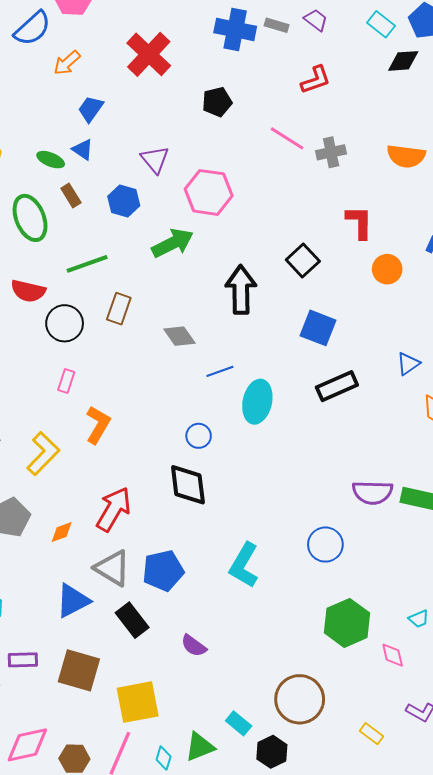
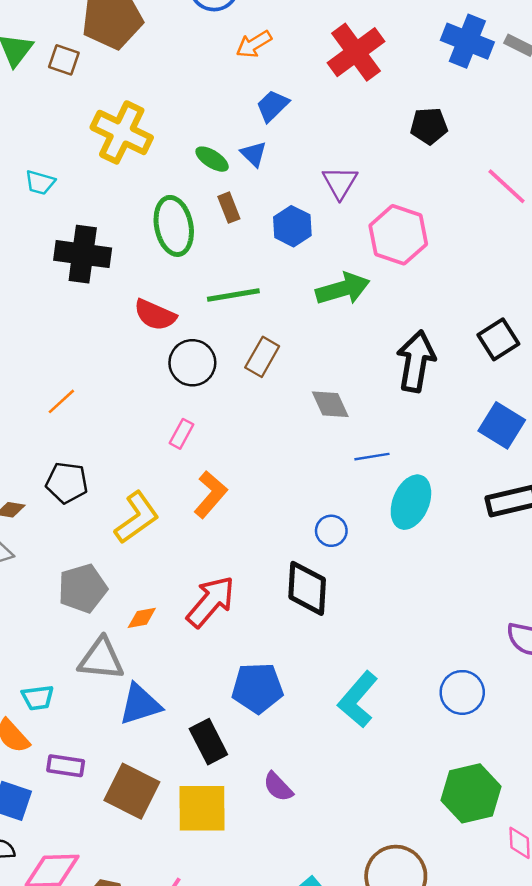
gray triangle: (112, 568) -> (101, 659), moved, turned -36
yellow square: (138, 702) -> (202, 808), moved

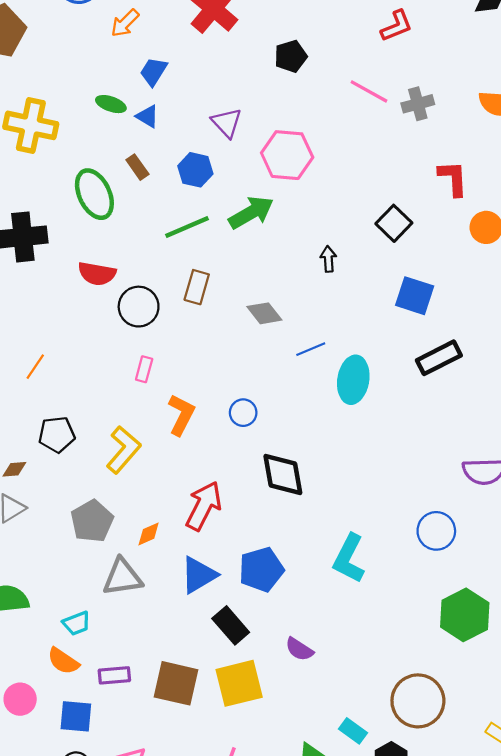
green ellipse: (212, 159) -> (111, 104), moved
green line: (233, 295) -> (187, 227), moved
black arrow: (416, 361) -> (328, 259), size x0.5
blue circle: (331, 531) -> (243, 413), moved
blue triangle: (140, 704) -> (199, 575), moved

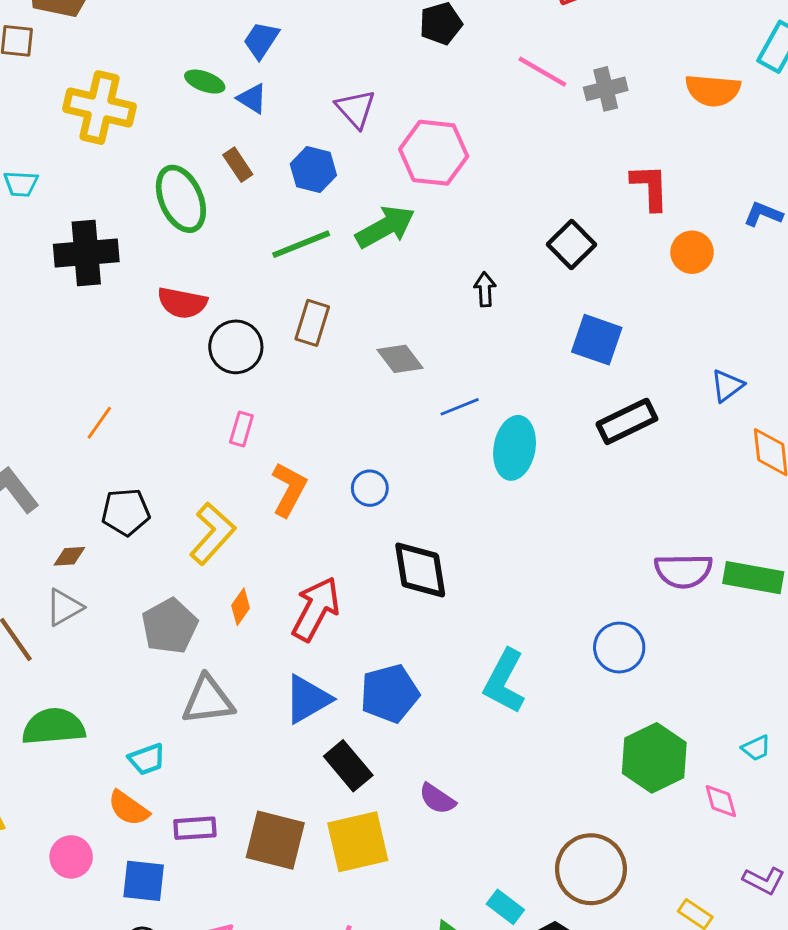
orange diamond: (149, 534) -> (241, 607), moved, turned -32

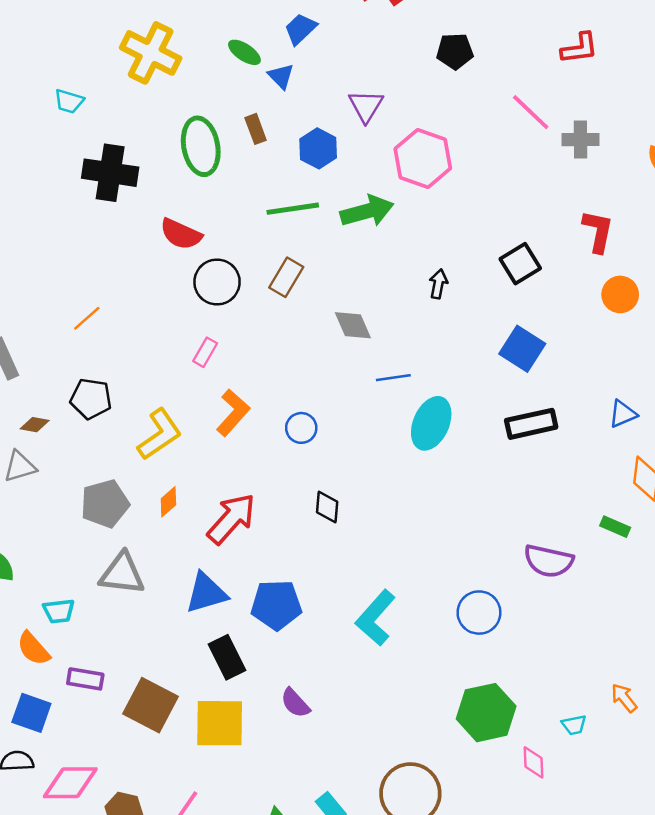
black diamond: (420, 570) -> (327, 507), size x0.6
green rectangle: (753, 578) -> (615, 527), moved, size x0.6

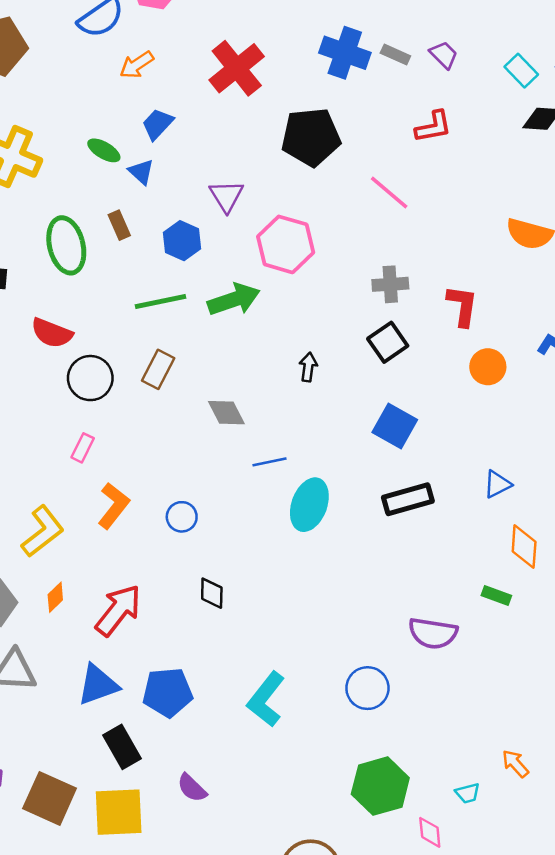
black pentagon: (455, 51) -> (311, 137), size x1.6
gray cross: (581, 140) -> (390, 284), moved

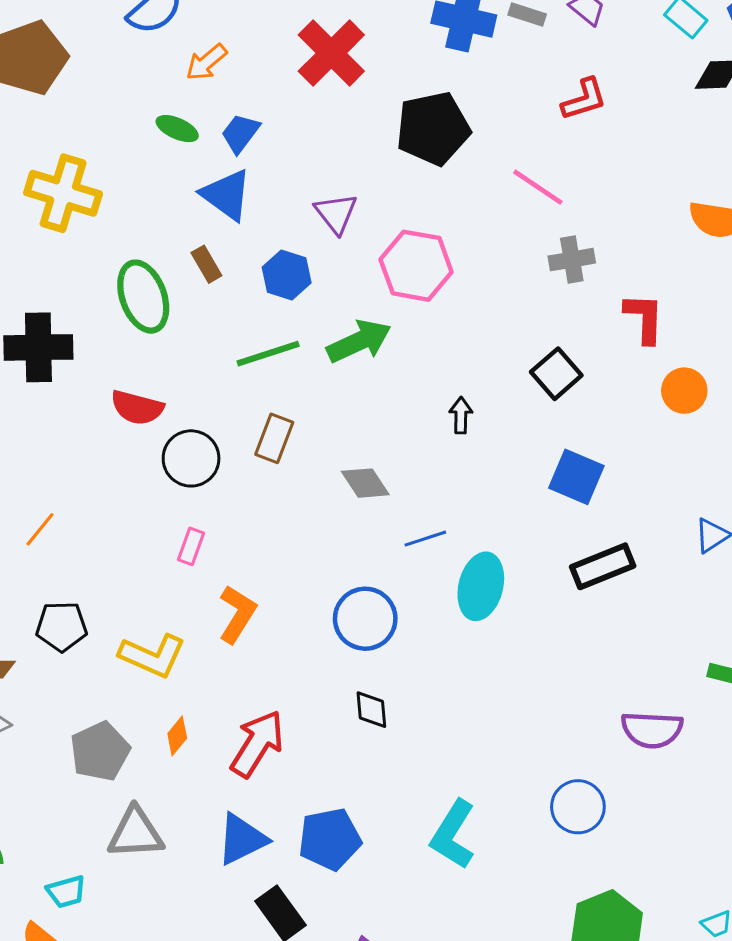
green ellipse: (104, 150) -> (177, 129), moved
blue triangle: (141, 172) -> (226, 195), size x1.6
gray cross: (390, 284) -> (572, 260), moved
blue circle: (182, 517) -> (365, 619), moved, size x1.6
yellow L-shape: (43, 531) -> (152, 656), turned 68

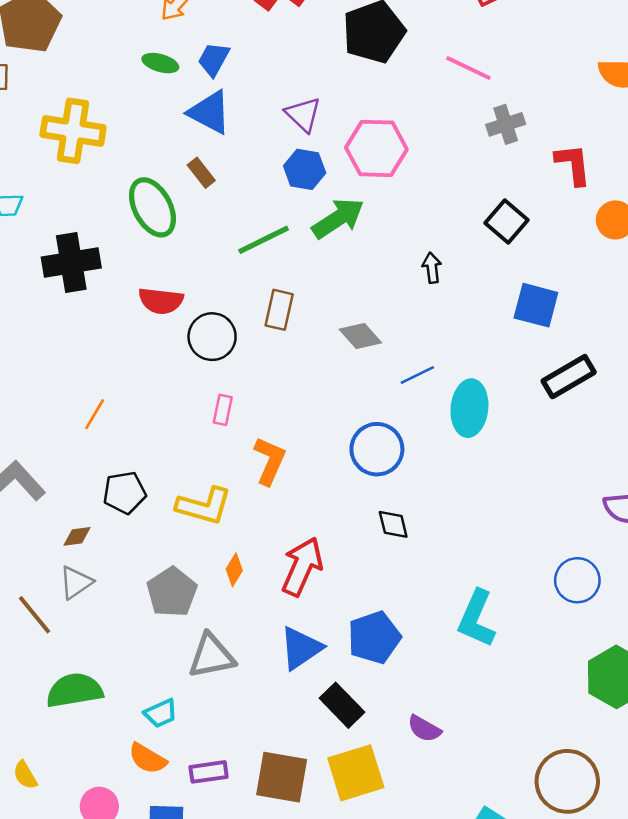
blue hexagon: (287, 275) -> (305, 169), moved

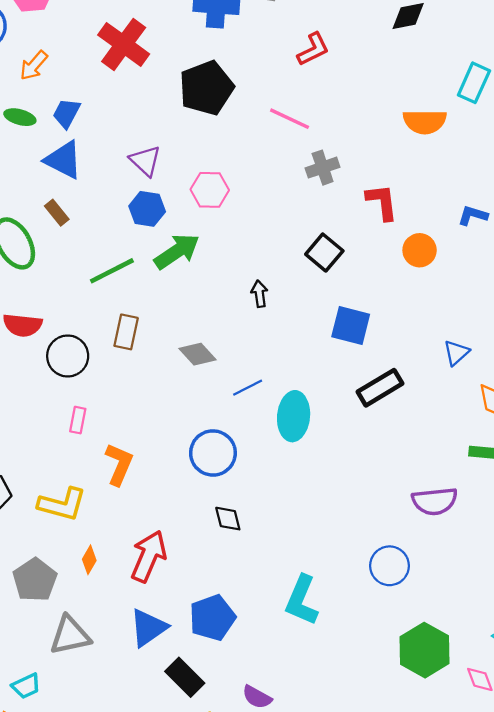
pink hexagon: (376, 148) -> (210, 190), size x0.7

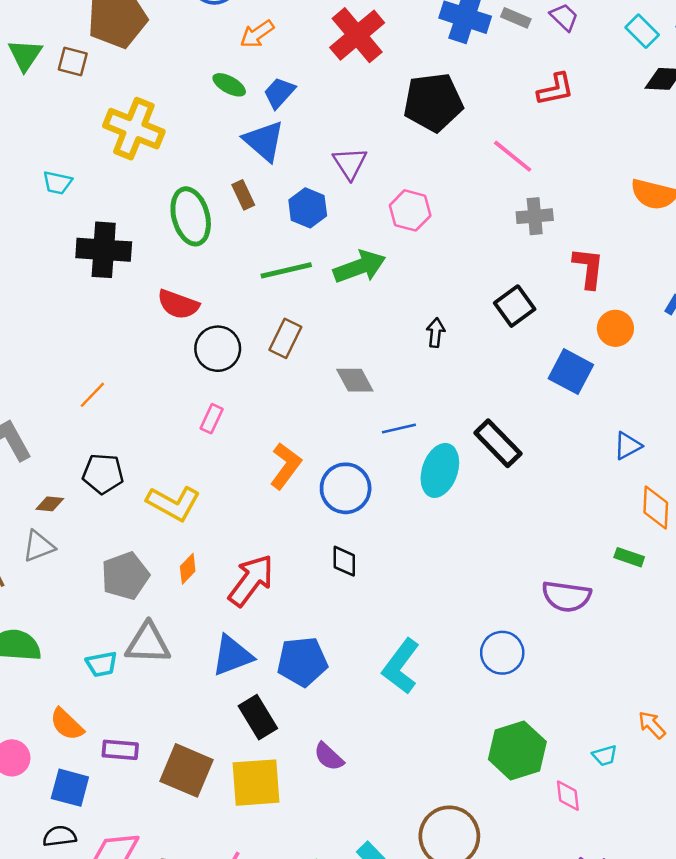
blue hexagon: (147, 209) -> (308, 208), moved
blue square: (351, 325) -> (571, 372), moved
black rectangle: (380, 388) -> (498, 443), moved, turned 63
orange L-shape: (119, 464) -> (286, 466), moved
cyan trapezoid: (26, 686) -> (102, 664), moved

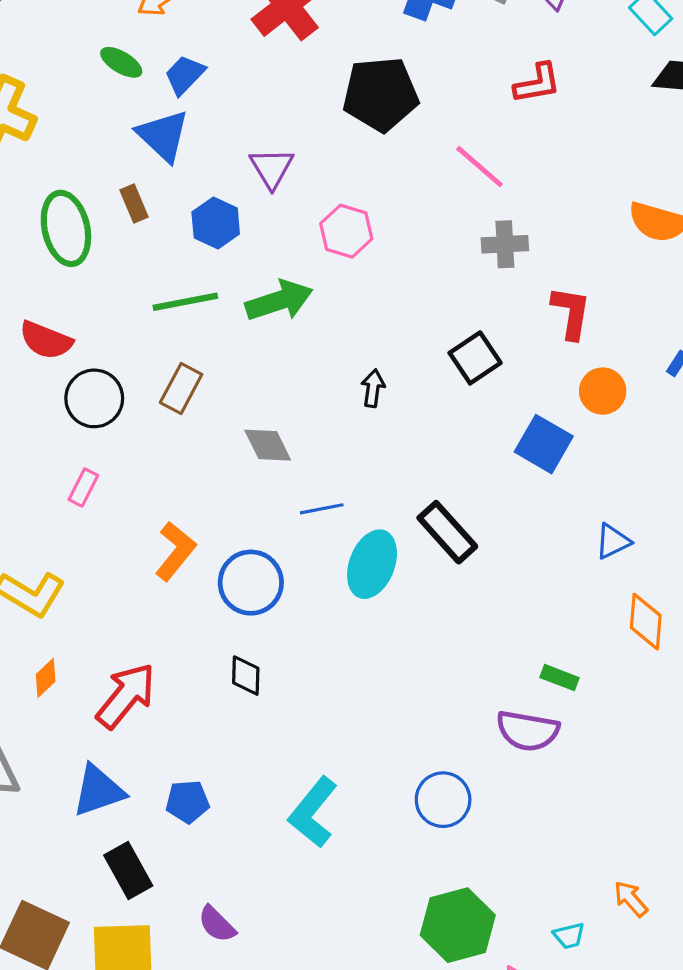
green rectangle: (629, 557) -> (560, 678), moved
blue pentagon: (302, 662) -> (187, 802), size x0.7

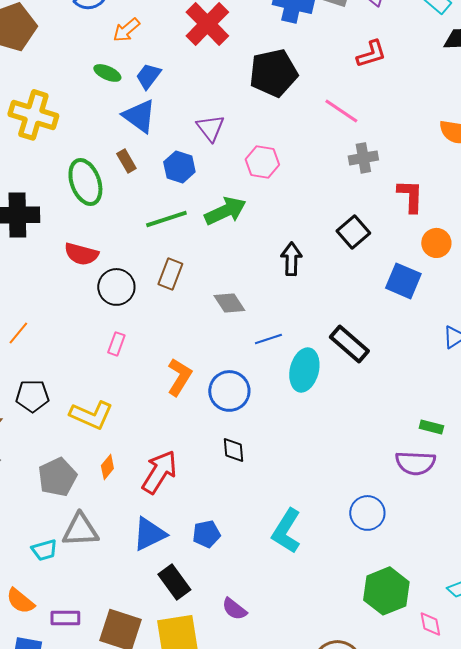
black arrow: (373, 388) -> (291, 259), size x1.4

